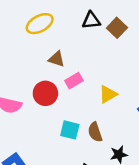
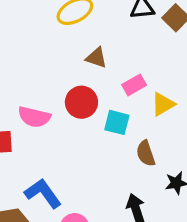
pink rectangle: (74, 81) -> (134, 85), moved
cyan square: (70, 130) -> (117, 122), moved

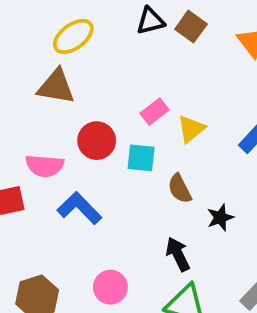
brown triangle: (96, 58) -> (56, 87), moved, size x1.5
blue L-shape: (43, 193) -> (79, 208), moved

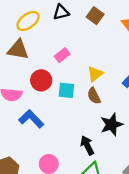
black triangle: (150, 21) -> (61, 12), moved
pink rectangle: (154, 112) -> (62, 55), moved
brown semicircle: (180, 189) -> (94, 96), moved
black star: (220, 218) -> (111, 124), size x1.5

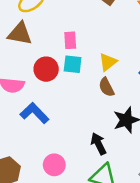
pink rectangle: (62, 55) -> (70, 40), turned -56
cyan square: (66, 90) -> (73, 64), moved

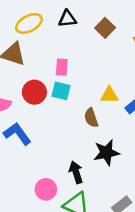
yellow triangle: (108, 62) -> (109, 95), moved, turned 30
pink circle: (54, 165) -> (46, 189), moved

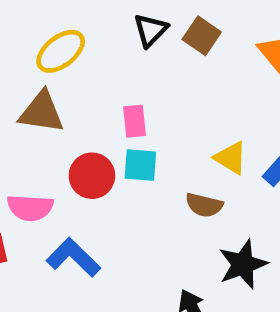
black triangle: (67, 19) -> (151, 30), moved, turned -30
yellow triangle: (109, 95) -> (231, 158), turned 42
brown semicircle: (91, 118) -> (204, 205), turned -48

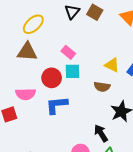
pink rectangle: (135, 121) -> (68, 52), turned -40
blue L-shape: (73, 257) -> (57, 105), moved, turned -45

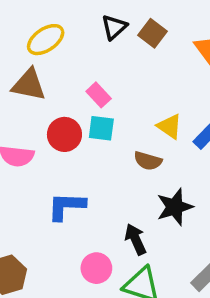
blue L-shape: (57, 105) -> (66, 206), moved

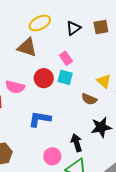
black triangle: (114, 27) -> (73, 28), moved
brown square: (152, 33) -> (101, 27), turned 35

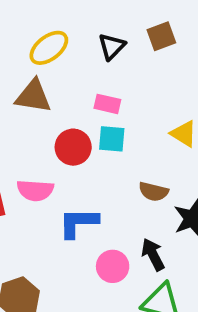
pink rectangle: (66, 58) -> (107, 104), turned -32
pink semicircle: (15, 87) -> (35, 190), moved
brown semicircle: (89, 99) -> (154, 192), moved
pink circle: (52, 156) -> (113, 266), moved

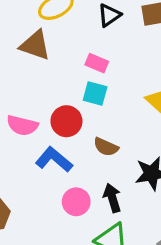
red circle: (73, 147) -> (66, 121), moved
brown semicircle: (154, 192) -> (106, 147), moved
blue L-shape: (78, 223) -> (54, 160), turned 30

